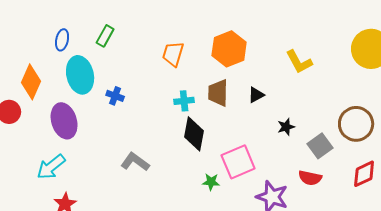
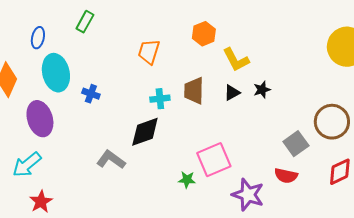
green rectangle: (105, 36) -> (85, 22), moved
orange hexagon: (229, 49) -> (204, 34), moved, size x0.7
yellow L-shape: (299, 62) -> (236, 60), moved
black star: (286, 127) -> (262, 90), moved
black diamond: (194, 134) -> (145, 132), moved, turned 60

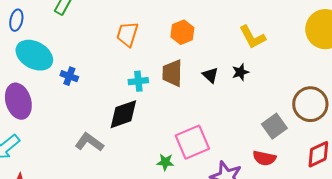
orange hexagon: (204, 34) -> (182, 32), moved
yellow L-shape: (236, 60) -> (252, 37), moved
cyan ellipse: (56, 73) -> (34, 55), turned -48
black triangle: (232, 93) -> (210, 75), turned -48

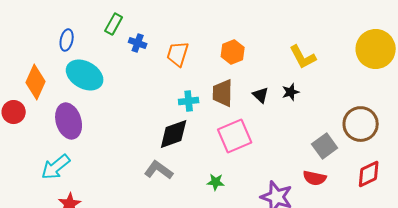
blue cross: (69, 76) -> (138, 43), moved
gray L-shape: (89, 142) -> (159, 170), moved
pink square: (192, 142) -> (235, 136), moved

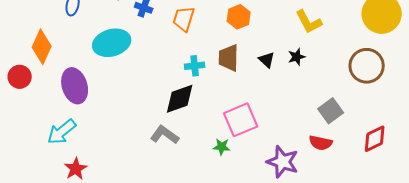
cyan ellipse: (85, 75) -> (112, 43), moved, turned -45
brown circle: (361, 124) -> (367, 66), moved
pink square: (235, 136) -> (241, 120), moved

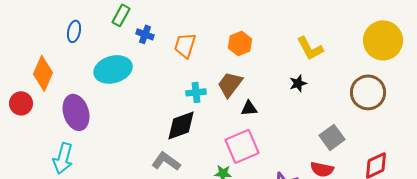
brown trapezoid: (229, 58) -> (230, 84), turned 36
black triangle: (267, 60) -> (249, 108), moved, turned -48
cyan arrow: (62, 132) -> (63, 158), turned -36

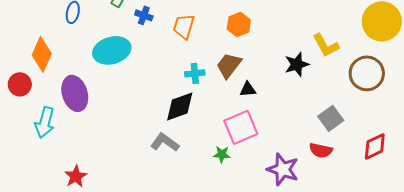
yellow L-shape: (310, 48) -> (326, 45), moved
black star: (298, 83) -> (297, 64), size x1.4
cyan arrow: (63, 158) -> (45, 122), moved

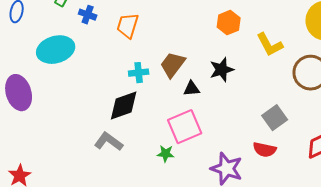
orange hexagon: (239, 24) -> (229, 23), moved
black star: (297, 64) -> (222, 70), moved

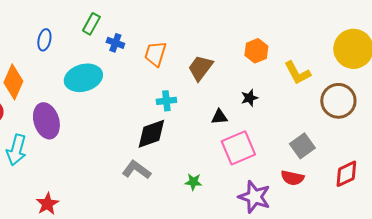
brown trapezoid: (173, 65) -> (200, 68), moved
black star: (222, 70) -> (249, 98), size x0.7
pink square: (185, 127) -> (238, 148), moved

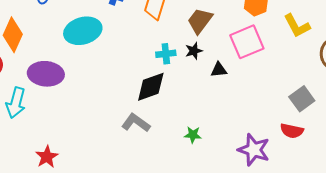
black star: (249, 98) -> (194, 51), moved
purple ellipse: (46, 121) -> (46, 74), turned -68
pink square: (238, 148) -> (247, 42), moved

